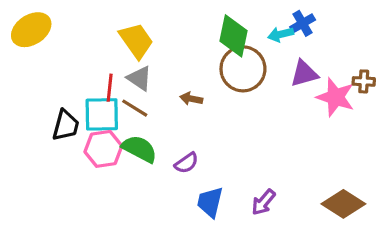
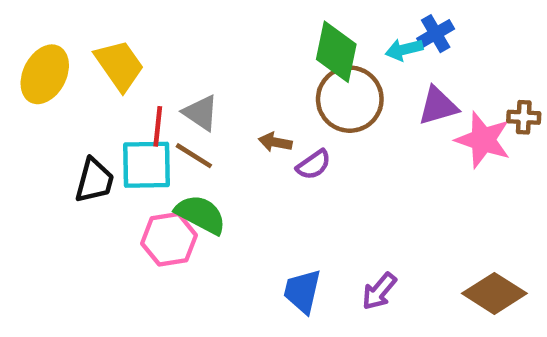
yellow ellipse: (31, 30) -> (45, 74), moved, turned -30
yellow trapezoid: (136, 41) -> (119, 65), moved
pink hexagon: (103, 149) -> (169, 239), moved
purple semicircle: (186, 163) -> (314, 165), moved

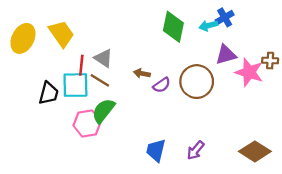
brown circle: (350, 99) -> (197, 82), moved
green semicircle: (201, 214) -> (103, 111), turned -80

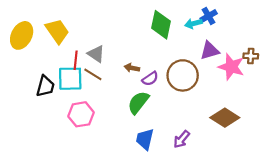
green semicircle: (103, 111) -> (138, 102), moved
brown diamond: (255, 151) -> (225, 118), moved

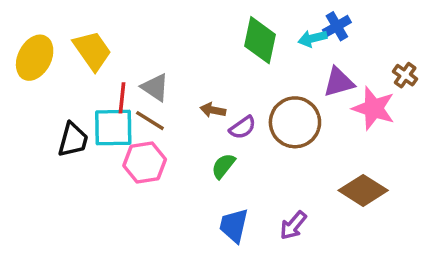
brown cross: (251, 56) -> (405, 75), moved, turned 32
green semicircle: (138, 102) -> (223, 166), size x0.7
pink hexagon: (81, 114) -> (145, 163), moved

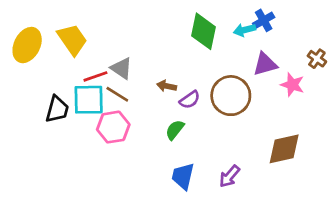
red line: (122, 98) -> (95, 76), turned 65
pink star: (374, 108) -> (292, 85), size x0.7
brown diamond: (363, 190) -> (284, 149), turned -45

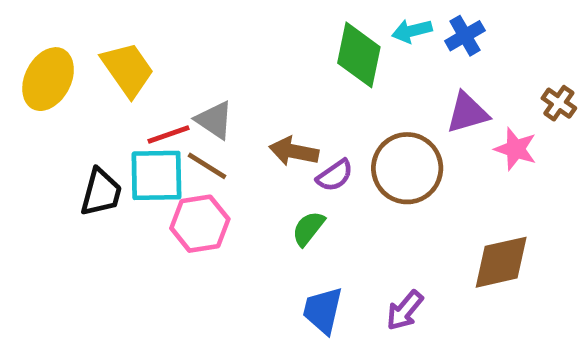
cyan arrow: (244, 30) -> (412, 31), moved
brown arrow: (167, 86) -> (294, 151), size x1.4

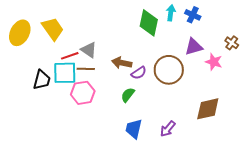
cyan arrow: (412, 31) -> (171, 13), turned 112
blue cross: (465, 36) -> (193, 15), turned -35
brown line: (207, 166) -> (86, 69), turned -30

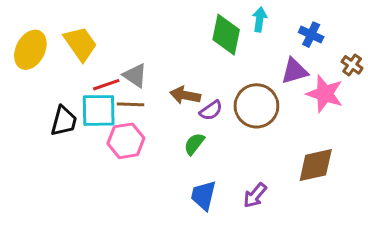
blue cross: (193, 15) -> (311, 35), moved
pink star: (214, 62) -> (325, 94), size x1.4

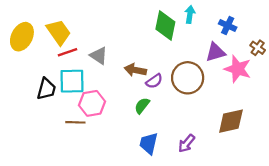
red line: (106, 85) -> (68, 52), moved
brown line: (131, 104) -> (75, 122), moved

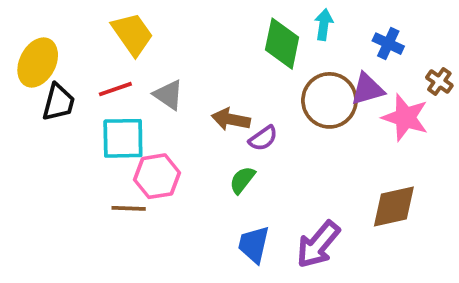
yellow trapezoid: (59, 32) -> (132, 34), moved
brown circle: (188, 78) -> (329, 100), moved
black trapezoid: (46, 89) -> (59, 102), moved
purple arrow: (186, 143) -> (318, 244), size x1.5

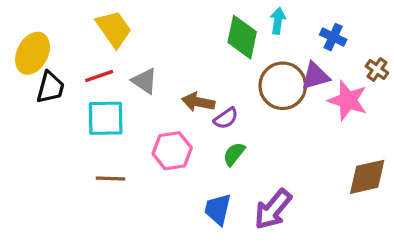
pink hexagon: (157, 176) -> (172, 151), moved
green semicircle: (242, 180) -> (234, 154), moved
brown diamond: (394, 207) -> (367, 177), moved

